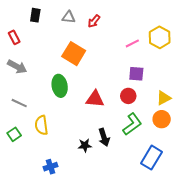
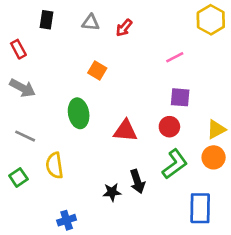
yellow hexagon: (160, 37) -> (211, 20), moved
orange square: (74, 54) -> (97, 71), size x0.6
blue rectangle: (151, 158) -> (200, 208), turned -30

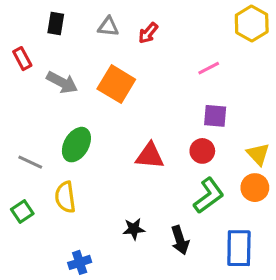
orange square: (97, 71) -> (116, 84), size x1.6
gray arrow: (22, 88) -> (62, 82), moved
green ellipse: (79, 113) -> (76, 145), moved, turned 40
yellow triangle: (216, 129) -> (258, 154), turned -45
black arrow: (137, 181) -> (180, 240), moved

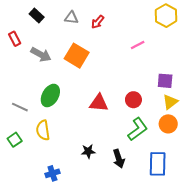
black rectangle: (56, 24) -> (37, 16), turned -56
purple square: (215, 116) -> (165, 81), moved
yellow triangle: (258, 154) -> (170, 102), turned 35

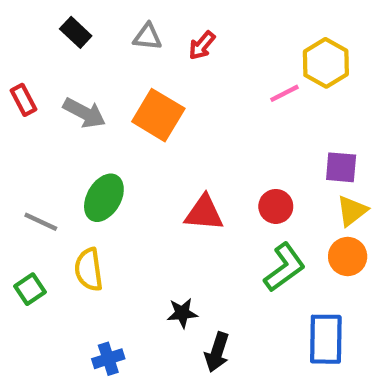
yellow hexagon: (166, 16) -> (326, 63), moved
red rectangle: (15, 39) -> (23, 100), moved
black arrow: (119, 159) -> (217, 352), moved, turned 36

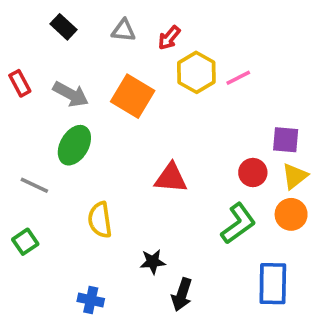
yellow hexagon: (326, 63) -> (196, 72), moved
green ellipse: (104, 198) -> (74, 145), moved
red circle: (276, 206) -> (253, 173), moved
yellow semicircle: (89, 270) -> (100, 220), moved
blue cross: (108, 359) -> (91, 300), turned 30

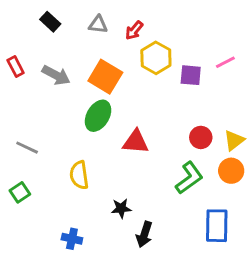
pink line: (238, 78) -> (225, 62), moved
purple square: (286, 140) -> (191, 75), moved
green ellipse: (74, 145) -> (98, 116), moved

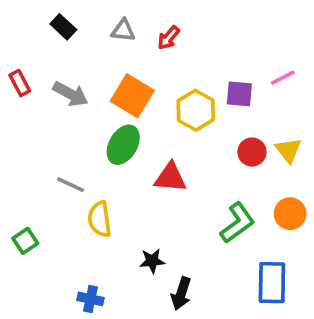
yellow hexagon: (156, 58) -> (196, 110), moved
red circle: (201, 137) -> (252, 152), moved
yellow triangle: (234, 140) -> (288, 150), moved, turned -30
gray line: (27, 148) -> (71, 185), moved

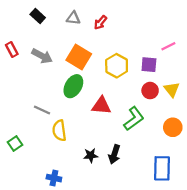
purple square: (239, 94) -> (149, 65), moved
green L-shape: (237, 223) -> (134, 119), moved
black arrow: (181, 294) -> (114, 154), moved

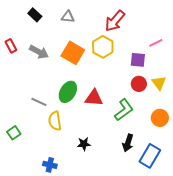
red arrow: (100, 22) -> (115, 21), moved, size x1.6
yellow hexagon: (117, 66) -> (103, 47), moved
green ellipse: (73, 86) -> (68, 92), moved
black arrow: (114, 154) -> (128, 143), moved
blue rectangle: (162, 168) -> (150, 156), turned 30

